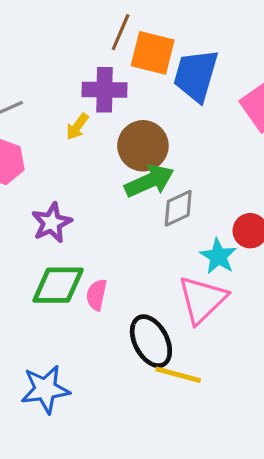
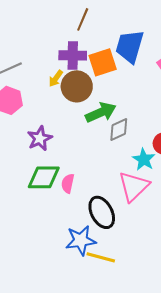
orange square: (153, 53) -> (103, 62), moved, turned -32
brown circle: (143, 146) -> (77, 86), moved
yellow line: (178, 375) -> (101, 257), moved
blue star: (45, 389) -> (81, 240), moved

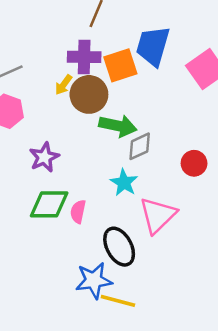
green arrow: (101, 112) -> (118, 126), turned 36
cyan star: (144, 159) -> (124, 183), moved

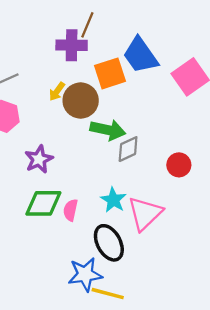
blue trapezoid: (153, 46) -> (140, 55), turned -51
purple cross: (84, 57) -> (72, 45), moved
cyan star: (124, 183) -> (113, 200), moved

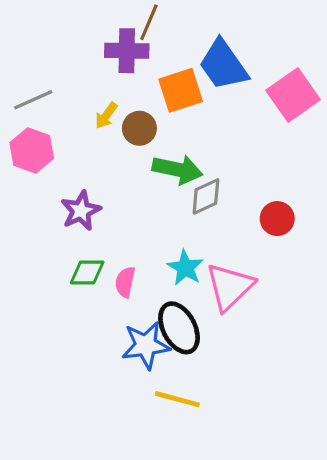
brown circle: (81, 101) -> (139, 128), size x0.7
green diamond: (43, 203) -> (87, 272), size x0.7
blue star: (85, 274) -> (146, 345), moved

